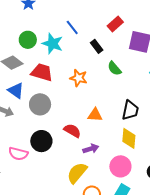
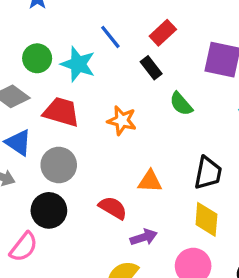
red rectangle: (115, 24) -> (163, 33), moved
black circle: (41, 141) -> (49, 210), moved
pink semicircle: (18, 154) -> (24, 247), turned -66

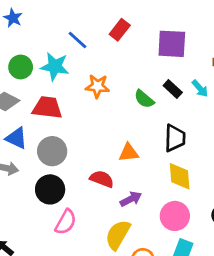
black rectangle: (151, 68) -> (173, 89), moved
green semicircle: (181, 104) -> (144, 99), moved
orange star: (122, 121) -> (97, 86), moved
pink semicircle: (24, 247) -> (66, 222), moved

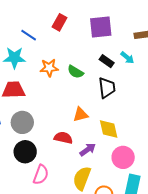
green semicircle: (144, 99) -> (75, 72), moved
black trapezoid: (175, 138) -> (107, 88), moved
yellow diamond: (180, 176) -> (109, 129), moved

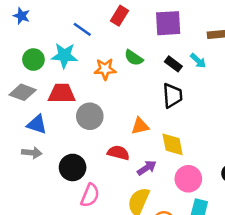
green semicircle: (75, 72) -> (134, 58), moved
gray circle: (22, 122) -> (90, 116), moved

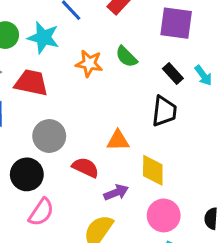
gray circle: (90, 116) -> (49, 136), moved

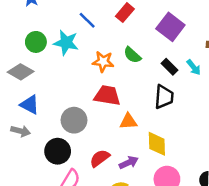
purple square: (176, 23) -> (170, 27), turned 32
red trapezoid: (31, 83) -> (107, 96), moved
red semicircle: (86, 167) -> (100, 158), moved, turned -60

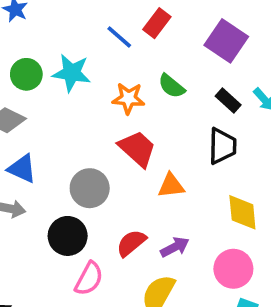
blue line: (87, 20) -> (119, 37), moved
red trapezoid: (107, 96) -> (137, 149), turned 36
yellow diamond: (157, 144) -> (242, 212), moved

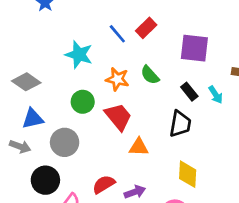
purple square: (226, 41) -> (194, 48), turned -36
green circle: (26, 74) -> (83, 102), moved
blue triangle: (22, 169) -> (33, 119), turned -45
gray circle: (90, 188) -> (65, 142), moved
black circle: (68, 236) -> (45, 180), moved

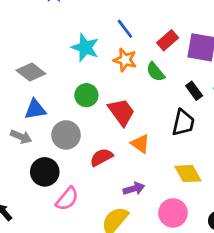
red rectangle: (146, 28) -> (168, 40), moved
orange star: (117, 79) -> (125, 60), moved
orange triangle: (139, 147) -> (140, 144), turned 30
yellow diamond: (188, 174) -> (188, 174), turned -36
red semicircle: (104, 184) -> (101, 157), moved

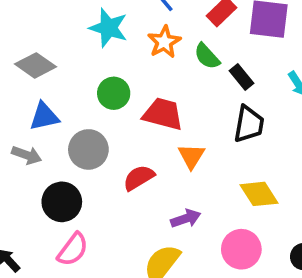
orange star: (125, 60) -> (164, 42), turned 30
black rectangle: (194, 91) -> (241, 77), moved
red trapezoid: (121, 112) -> (163, 114), turned -36
orange triangle: (140, 144) -> (191, 156), turned 30
pink semicircle: (67, 199) -> (73, 249), moved

